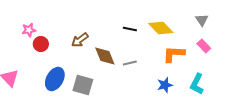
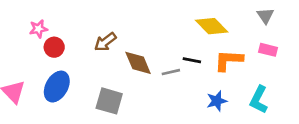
black line: (130, 29) -> (192, 60), moved
pink rectangle: (204, 46) -> (268, 50), turned -32
blue ellipse: (55, 79) -> (57, 87), moved

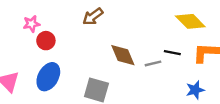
brown arrow: (105, 42) -> (93, 17), moved

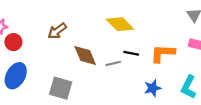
brown arrow: (93, 17) -> (57, 31), moved
yellow diamond: (190, 21) -> (120, 24), moved

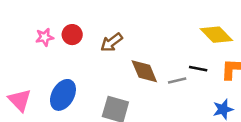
yellow diamond: (120, 24) -> (216, 35), moved
red circle: (13, 42) -> (72, 35), moved

